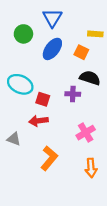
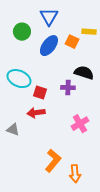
orange square: (81, 52) -> (72, 42), moved
orange L-shape: (49, 158) -> (53, 161), moved
orange arrow: (91, 168) -> (75, 174), moved

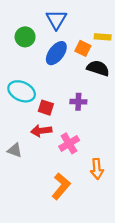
black semicircle: (84, 73) -> (98, 68), moved
pink cross: (80, 124) -> (69, 143), moved
orange arrow: (75, 174) -> (97, 169), moved

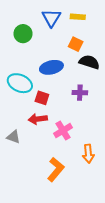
yellow rectangle: (103, 37) -> (78, 17), moved
blue ellipse: (56, 53) -> (51, 67), moved, turned 40
purple cross: (78, 102) -> (80, 93), moved

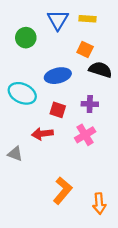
red square: (42, 98) -> (58, 110), moved
pink cross: (63, 131) -> (85, 135), moved
orange arrow: (88, 154) -> (99, 204), moved

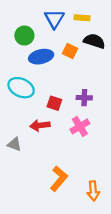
orange square: (85, 49) -> (70, 51), moved
black semicircle: (100, 70) -> (94, 41), moved
blue ellipse: (58, 76) -> (41, 57), moved

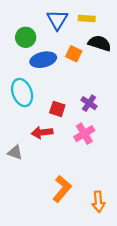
cyan ellipse: (21, 88) -> (22, 93), turned 45
purple cross: (84, 98) -> (89, 103), turned 32

